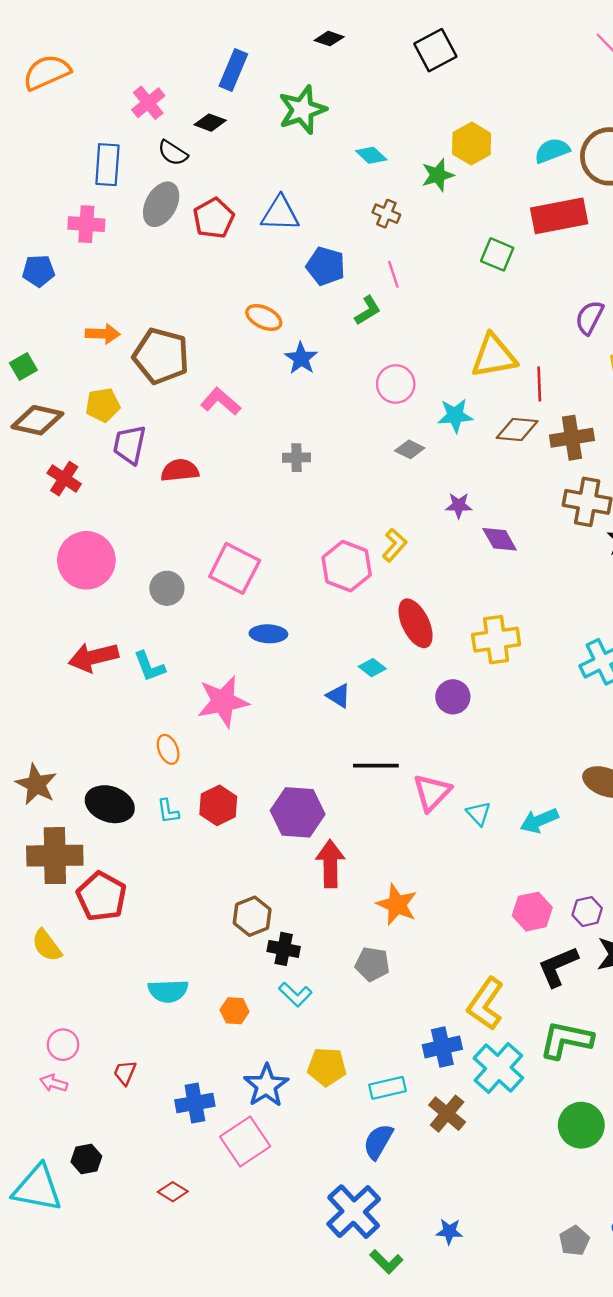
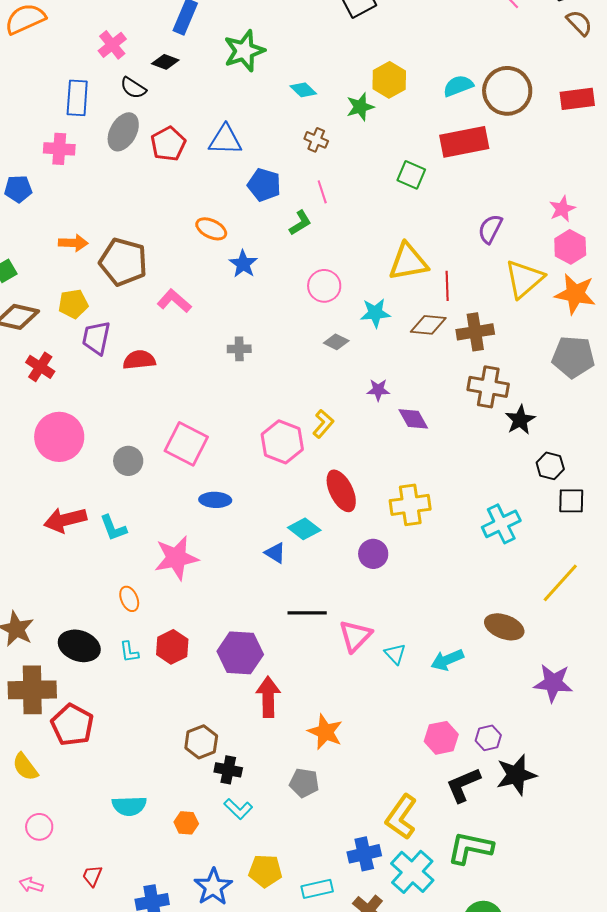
cyan diamond: (372, 668) -> (304, 529), size x1.4
pink circle: (63, 1045) -> (39, 827), moved

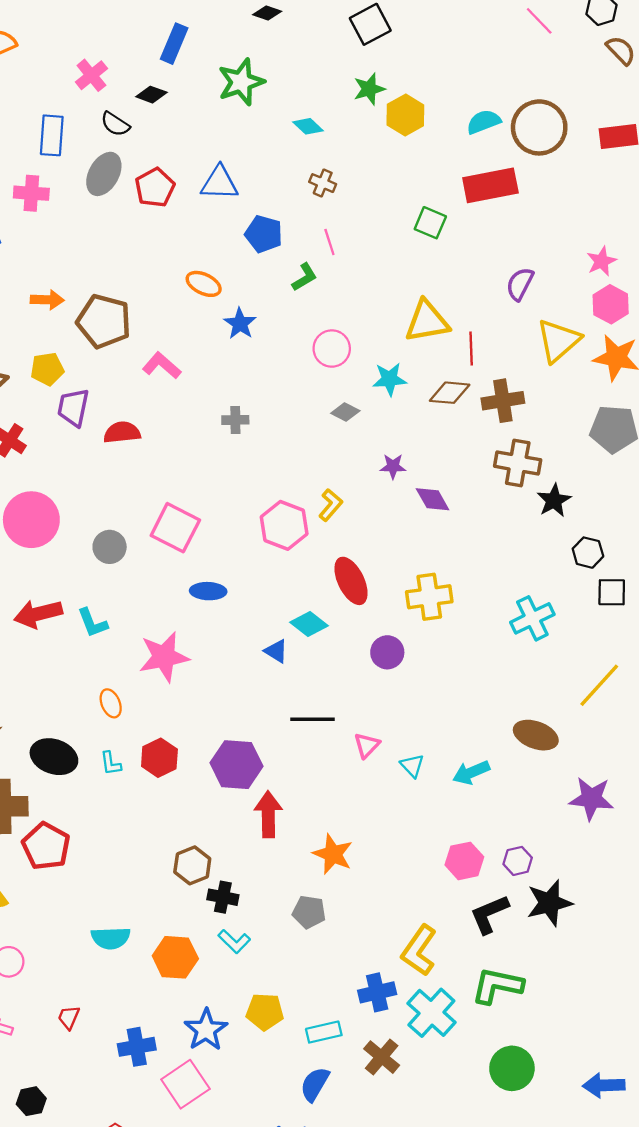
green star: (360, 107) -> (369, 89), moved
pink triangle: (355, 636) -> (367, 745), size x0.7
orange hexagon: (186, 823) -> (175, 957), size x1.6

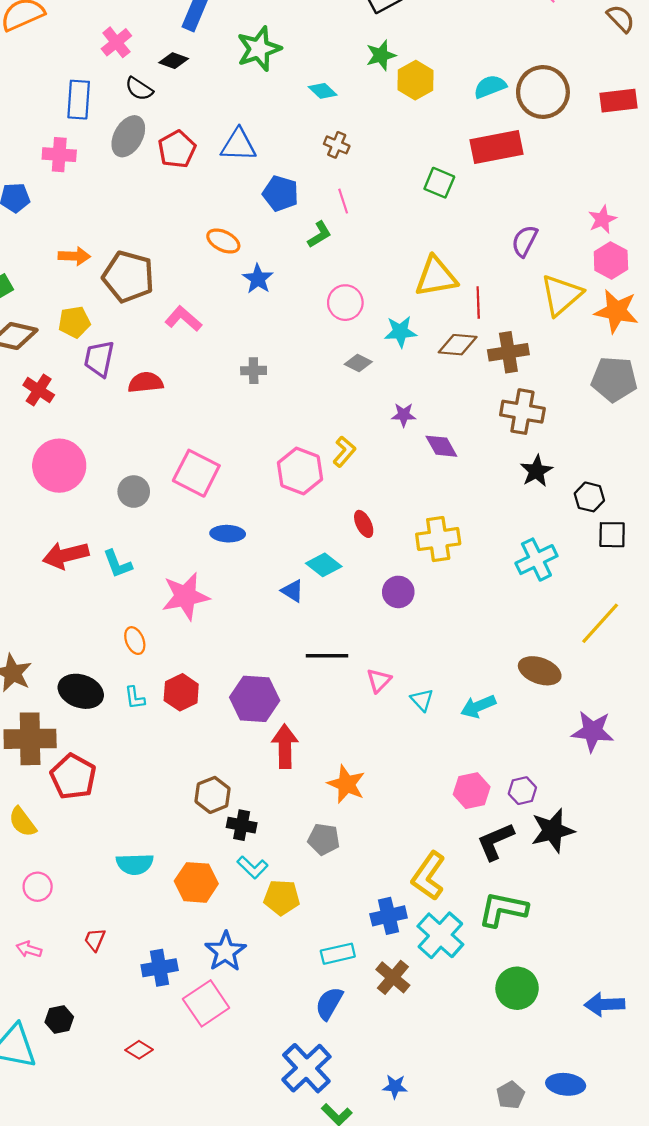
black star: (554, 500) -> (536, 471), moved
red ellipse: (351, 581) -> (364, 524), size x0.6
yellow pentagon: (265, 1012) -> (282, 898), moved

